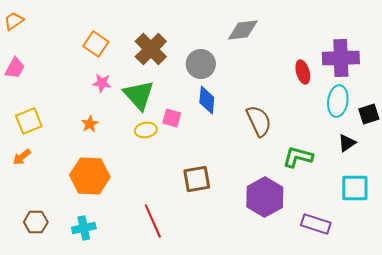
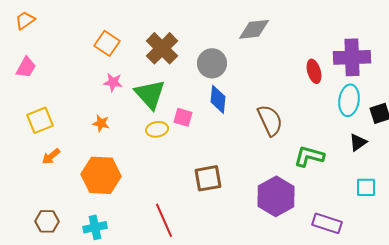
orange star: (90, 124) -> (101, 123), turned -30
orange arrow: (22, 157) -> (51, 156), moved
cyan square: (355, 188) -> (366, 187), size x0.7

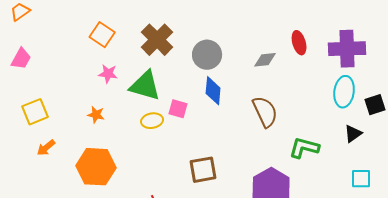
gray diamond: (254, 29) -> (265, 60), moved, size x0.7
red ellipse: (314, 71) -> (299, 43), moved
green triangle: (150, 94) -> (145, 86), turned -32

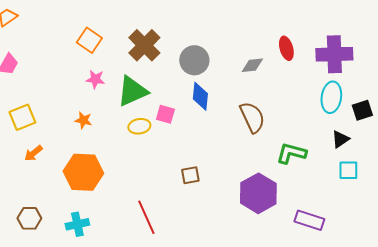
green triangle: (145, 86) -> (132, 91), turned -40
brown square: (203, 170) -> (190, 175), size x0.7
cyan square: (361, 179) -> (348, 170), moved

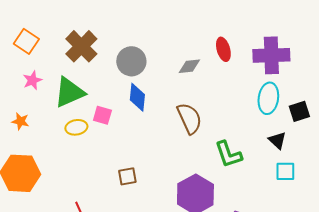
pink star: (95, 79) -> (32, 80), turned -30
black triangle: (340, 139) -> (277, 140), turned -42
green L-shape: (291, 153) -> (228, 154), turned -124

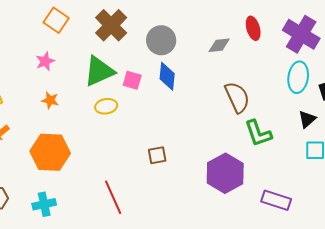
purple cross: (271, 55) -> (301, 34), turned 33
pink star: (32, 80) -> (45, 61), moved
pink square: (102, 115) -> (132, 80), moved
brown semicircle: (189, 118) -> (237, 97), moved
black triangle: (277, 140) -> (307, 119), turned 36

